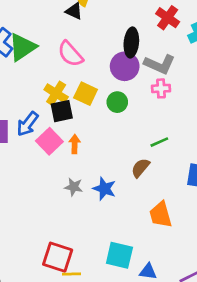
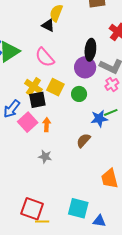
pink cross: (161, 88) -> (112, 84), turned -32
green line: (159, 142) -> (111, 112), moved
brown semicircle: (140, 168) -> (83, 140), moved
blue star: (104, 189) -> (99, 119), moved, turned -30

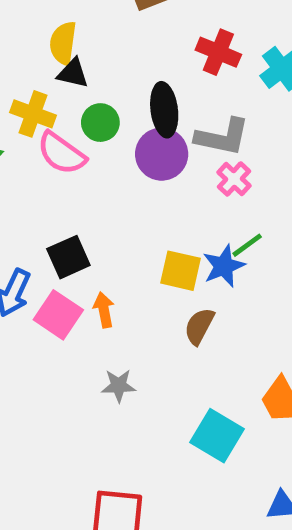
black triangle: (48, 25) -> (73, 73), moved
yellow cross: (33, 86) -> (33, 114), moved
yellow square: (55, 87) -> (181, 271), moved
green circle: (79, 94) -> (100, 123), moved
cyan square: (78, 208) -> (217, 436), moved, turned 30

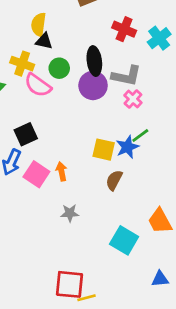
black square: (68, 257) -> (26, 134), moved

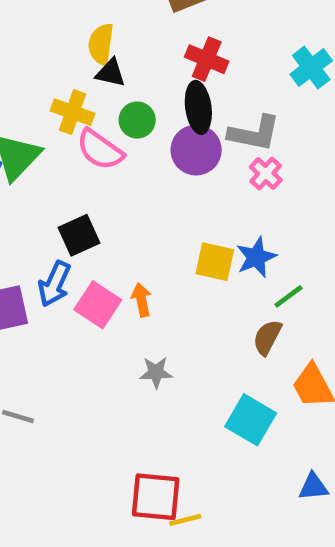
red cross: (124, 29) -> (207, 59), moved
green line: (140, 135) -> (289, 296), moved
brown semicircle: (114, 180) -> (267, 337), moved

